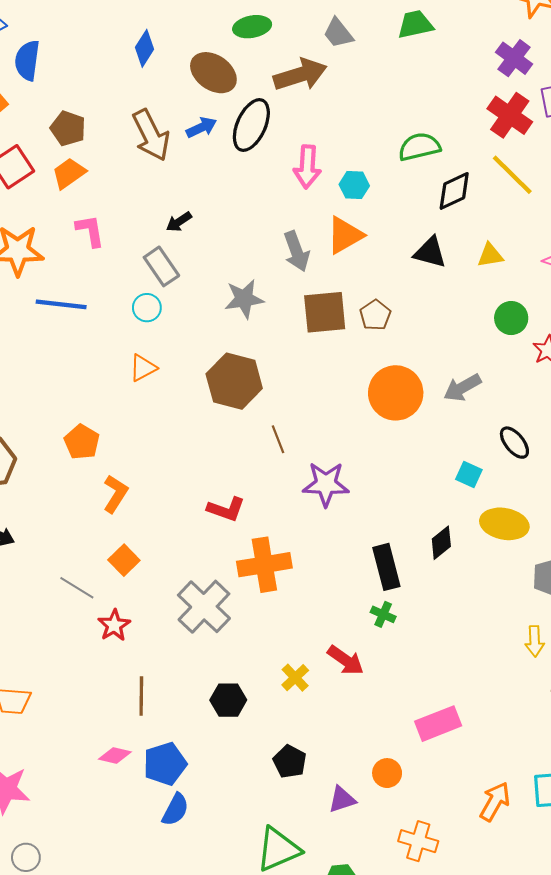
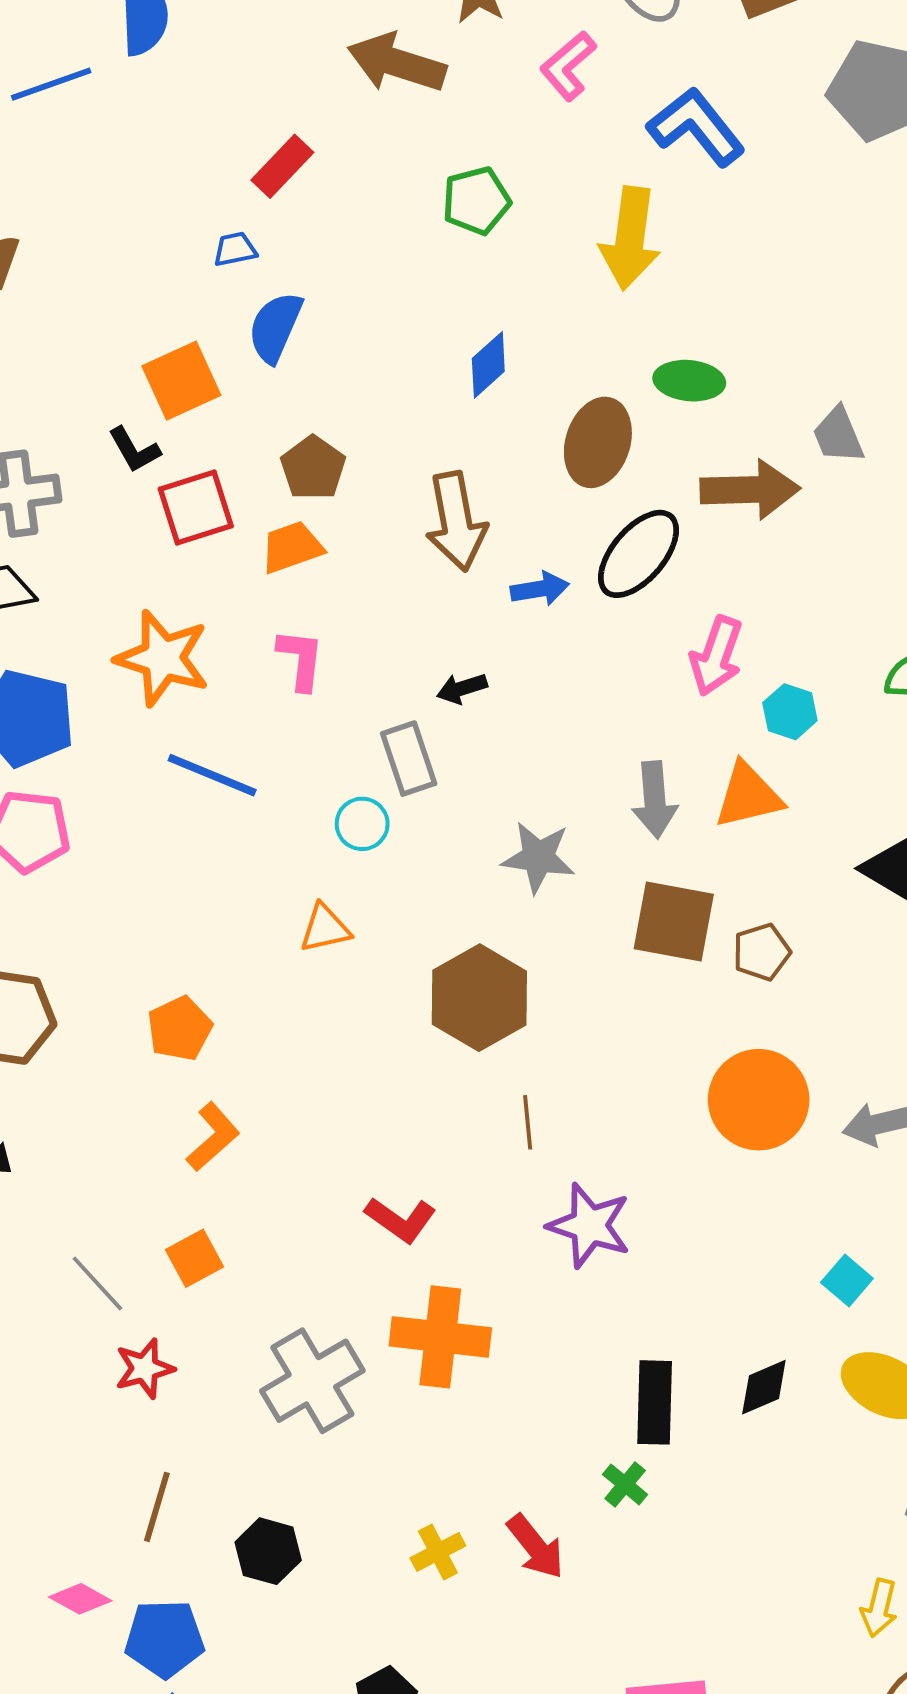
brown ellipse: (213, 73) -> (598, 442), turned 57
blue arrow: (201, 127) -> (540, 589), moved
black hexagon: (228, 700) -> (268, 1551), moved

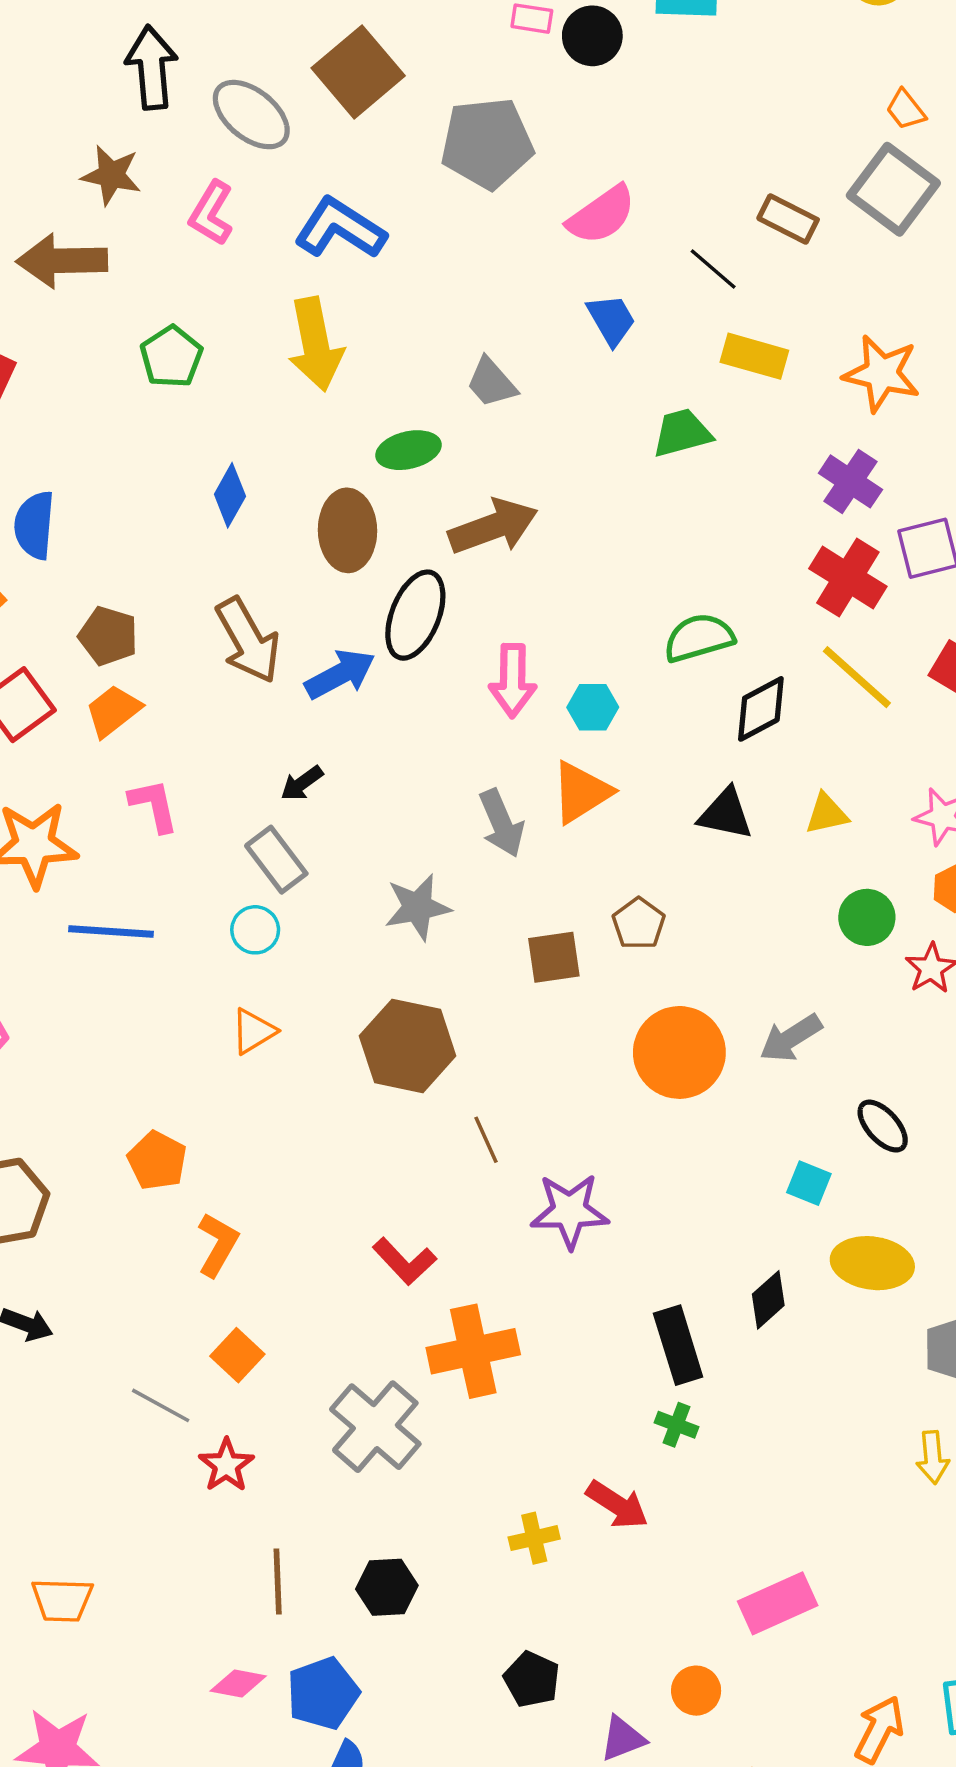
gray trapezoid: (838, 435) -> (491, 383), moved
blue arrow: (540, 589) -> (340, 674), size x1.4
brown square: (674, 921) -> (554, 957), moved, size x0.7
red L-shape: (401, 1220) -> (405, 1261), turned 30
yellow cross: (438, 1552) -> (534, 1538), turned 33

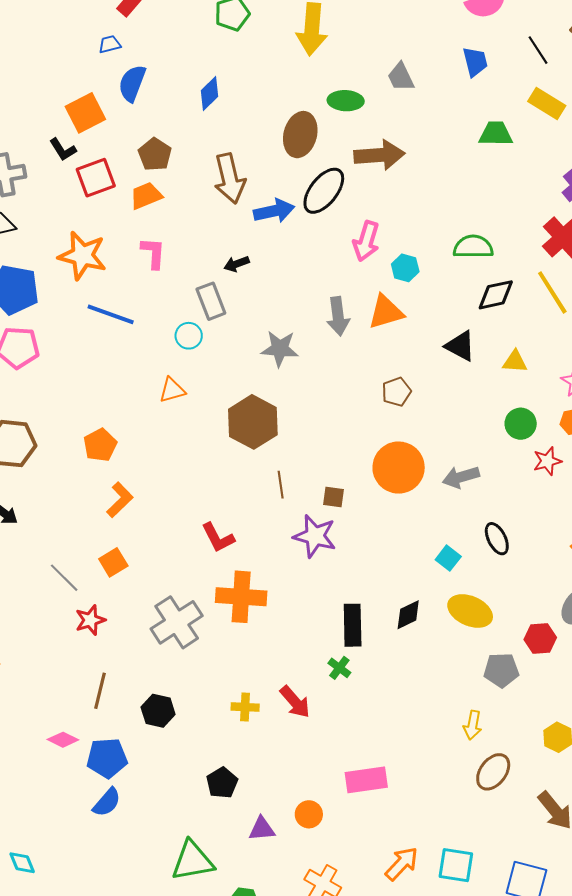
blue diamond: (230, 495) -> (209, 93), moved
brown square: (554, 957) -> (334, 497), moved, size x0.7

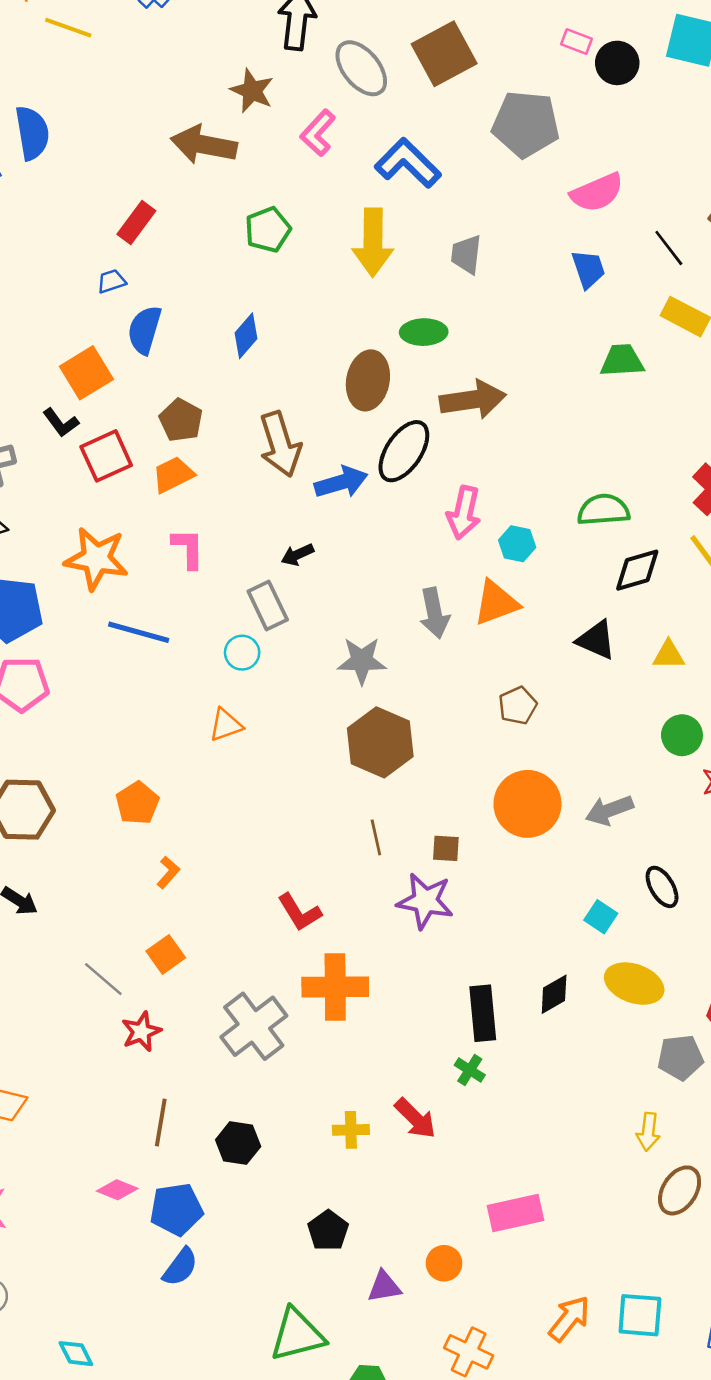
gray trapezoid: (401, 77) -> (466, 254), moved, turned 36
brown hexagon: (253, 422) -> (380, 742), moved
orange L-shape: (120, 500) -> (168, 872), size x0.7

